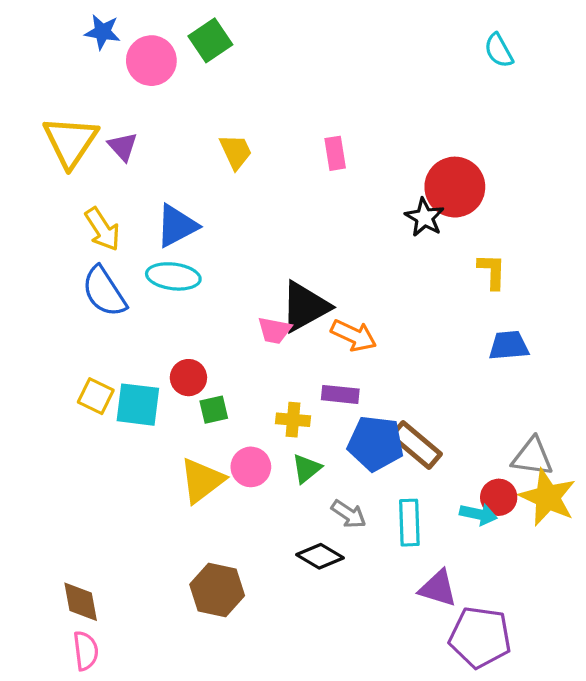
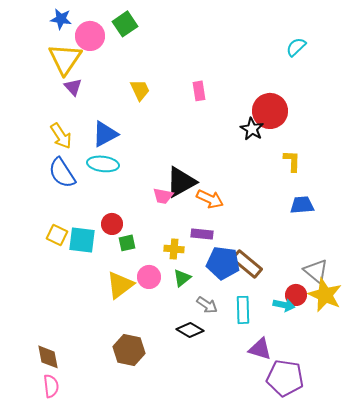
cyan semicircle: (499, 50) -> (296, 47), moved, turned 75
yellow triangle: (70, 142) -> (65, 59), moved
gray triangle: (532, 457) -> (316, 271), turned 32

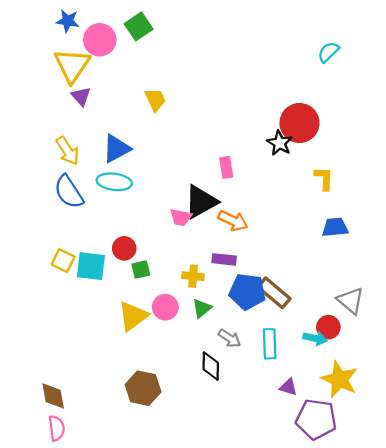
pink rectangle: (199, 91) -> (226, 167), moved
yellow star: (325, 295) -> (339, 379), moved
black diamond: (190, 330) -> (211, 366), turned 60
purple triangle: (260, 349) -> (288, 387), size x0.7

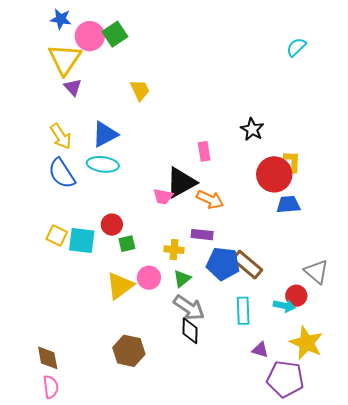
green square: (139, 26) -> (115, 34), moved
red circle: (300, 123) -> (274, 174), moved
blue trapezoid: (335, 227) -> (288, 204), moved
gray arrow: (230, 338) -> (189, 308), moved, size x1.5

